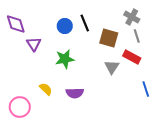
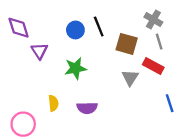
yellow semicircle: (46, 89) -> (53, 103), turned 40

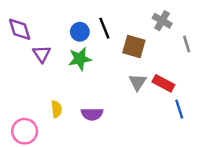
gray line: (159, 42) -> (187, 44), moved
red rectangle: (153, 66) -> (163, 83), moved
green star: (75, 68) -> (80, 59), moved

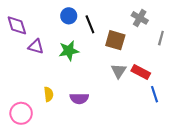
blue circle: (80, 32) -> (69, 16), moved
gray line: (187, 44) -> (161, 38), turned 32
purple triangle: (42, 54) -> (36, 47), turned -42

